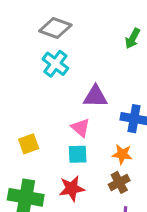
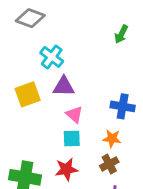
gray diamond: (55, 28) -> (30, 18), moved
purple triangle: (95, 96) -> (64, 86), moved
yellow square: (29, 144) -> (28, 94), moved, size x1.4

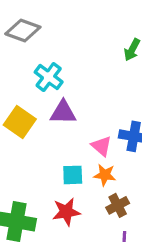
yellow square: (28, 94) -> (20, 122), turned -35
pink triangle: (74, 114) -> (102, 146), moved
orange star: (112, 139) -> (105, 175), moved

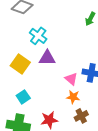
cyan square: (73, 175) -> (23, 97), moved, turned -32

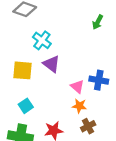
purple triangle: (47, 58) -> (52, 64), turned 36
yellow square: (20, 64) -> (23, 70), turned -30

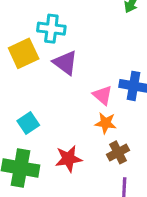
cyan cross: (42, 40) -> (51, 29), turned -30
yellow square: (23, 70) -> (24, 53), moved, turned -30

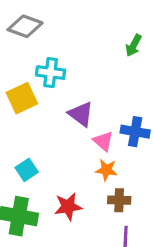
purple triangle: (65, 63) -> (81, 114), moved
brown cross: (118, 152) -> (119, 200), turned 30

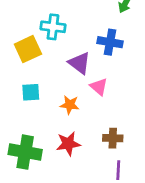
blue cross: (135, 132) -> (110, 42), moved
cyan square: (27, 170) -> (31, 92), moved, turned 30
orange star: (106, 170) -> (70, 105), moved

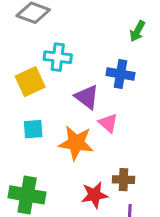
orange star: (70, 105) -> (76, 143), size x1.6
red star: (68, 144) -> (94, 195), moved

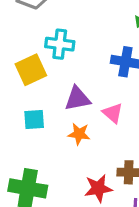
purple triangle: (87, 97) -> (77, 99), moved, turned -48
orange star: (76, 143) -> (79, 134), size x0.6

